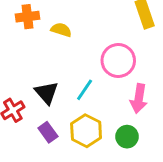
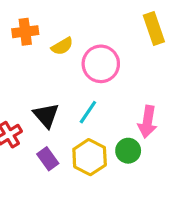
yellow semicircle: (61, 30) -> (62, 46), turned 132
pink circle: (118, 61) -> (101, 64), moved
green circle: (127, 137) -> (128, 151), moved

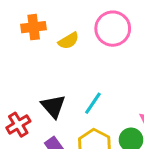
pink circle: (101, 64) -> (113, 29), moved

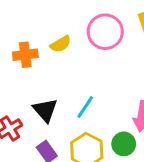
orange cross: (34, 27) -> (25, 55), moved

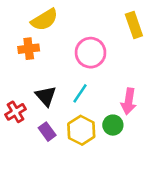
pink circle: (105, 32) -> (91, 53), moved
yellow semicircle: (61, 44) -> (44, 20), moved, size x1.5

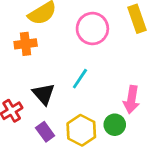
pink circle: (91, 53) -> (92, 29), moved
cyan line: (80, 93) -> (80, 79), moved

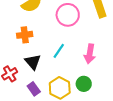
orange cross: (26, 44) -> (25, 35), moved
pink arrow: (131, 100) -> (90, 54), moved

